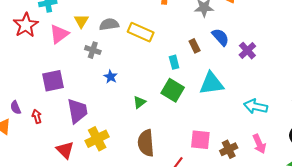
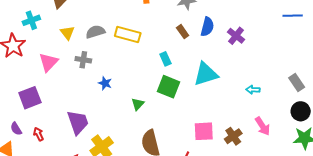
pink triangle: (59, 34) -> (48, 62), moved
blue semicircle: (220, 37) -> (207, 27), turned 66
brown rectangle: (195, 46) -> (183, 32), moved
purple square: (53, 81) -> (30, 98), moved
cyan arrow: (256, 106) -> (253, 90), size x0.6

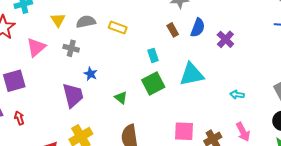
yellow rectangle: (128, 34) -> (118, 27), size x0.7
green square: (168, 87) -> (153, 83), turned 35
green triangle: (138, 104) -> (121, 98), turned -40
purple trapezoid: (78, 122) -> (73, 95), moved

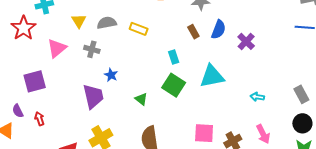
green square: (153, 83) -> (174, 85), turned -30

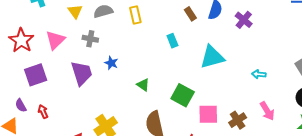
red star: (23, 28) -> (21, 40), moved
yellow rectangle: (139, 29) -> (135, 15), turned 60
green square: (174, 85) -> (183, 95), moved
purple trapezoid: (93, 96) -> (82, 73), moved

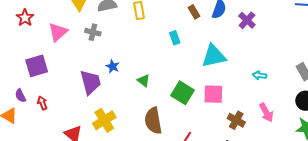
red star: (21, 40) -> (25, 18), moved, size x0.7
blue star: (111, 63) -> (113, 66), moved
purple trapezoid: (82, 73) -> (91, 82), moved
pink square: (208, 114) -> (213, 94), moved
brown cross: (238, 120) -> (236, 120), turned -30

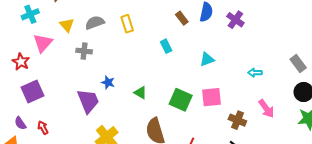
red star: (25, 18) -> (21, 62), moved
pink triangle: (58, 32) -> (43, 43), moved
cyan triangle: (214, 56) -> (207, 59), size x0.6

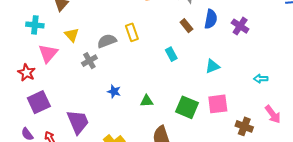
cyan cross: (30, 14) -> (35, 25), turned 30
gray semicircle: (95, 23) -> (107, 41), moved
gray cross: (84, 51) -> (89, 61), turned -35
green triangle: (140, 93) -> (147, 101), turned -32
purple trapezoid: (88, 101) -> (78, 122), moved

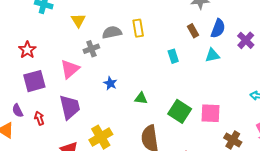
pink triangle: (48, 53) -> (70, 69), moved
cyan triangle: (212, 66) -> (212, 55), moved

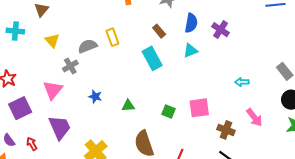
brown rectangle: (193, 31) -> (159, 31), moved
cyan rectangle: (173, 56) -> (152, 58), size x1.6
green square: (180, 111) -> (168, 112), size x0.6

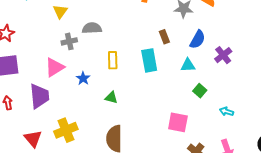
yellow rectangle: (112, 37) -> (113, 60), moved
pink triangle: (53, 90) -> (55, 67), moved
green square: (168, 112) -> (200, 91), moved

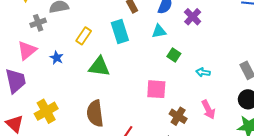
yellow rectangle: (113, 60) -> (84, 36), turned 42
green triangle: (111, 97) -> (99, 67), moved, size x1.6

